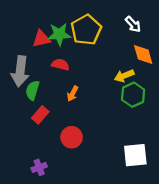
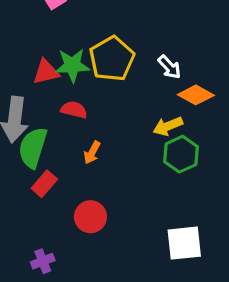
white arrow: (133, 24) -> (169, 67), moved
orange diamond: (143, 54) -> (196, 95), turned -45
green semicircle: (32, 90) -> (33, 148), size x1.4

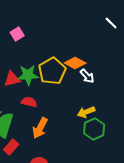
orange diamond: (196, 95) -> (75, 63), moved
orange arrow: (92, 153) -> (40, 128), size x1.5

